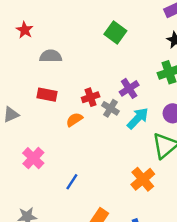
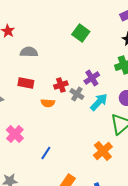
orange semicircle: (74, 120) -> (48, 103), turned -144

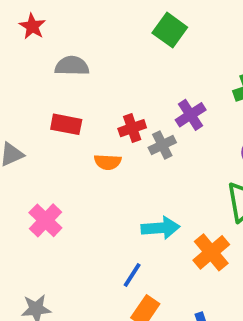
gray cross: (77, 94) -> (162, 145), turned 32
cyan arrow: (99, 102) -> (160, 228), moved, turned 42
blue line: (46, 153) -> (132, 275), moved

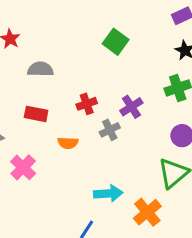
red cross: (132, 128) -> (87, 104), moved
pink cross: (45, 220) -> (23, 167), moved

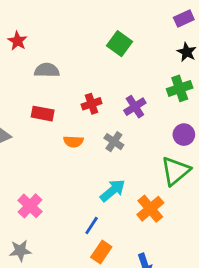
gray cross: (110, 130) -> (114, 142), moved, turned -30
pink cross: (23, 167) -> (30, 206), moved
cyan arrow: (108, 193) -> (113, 191), turned -36

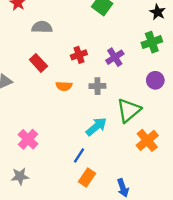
red rectangle: (43, 114) -> (38, 63), turned 36
gray cross: (114, 142) -> (97, 86), turned -35
green triangle: (175, 171) -> (129, 110), moved
orange cross: (150, 209) -> (147, 140), moved

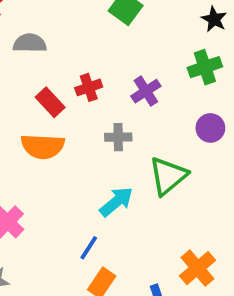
red rectangle: (38, 63) -> (50, 102), moved
orange semicircle: (64, 86) -> (43, 146), moved, size x1.6
orange cross: (147, 140) -> (197, 268), moved

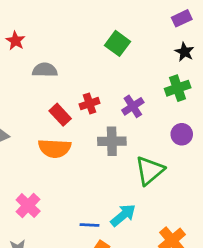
gray cross: (118, 137) -> (112, 141), size x1.4
cyan arrow: (116, 202) -> (123, 215), moved
blue line: (89, 248) -> (90, 225), turned 60

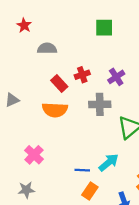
green square: (117, 43) -> (104, 28), turned -36

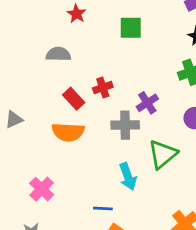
red star: (24, 25) -> (76, 14), moved
purple cross: (116, 77) -> (147, 103), moved
cyan arrow: (109, 162) -> (128, 177), moved, turned 110

